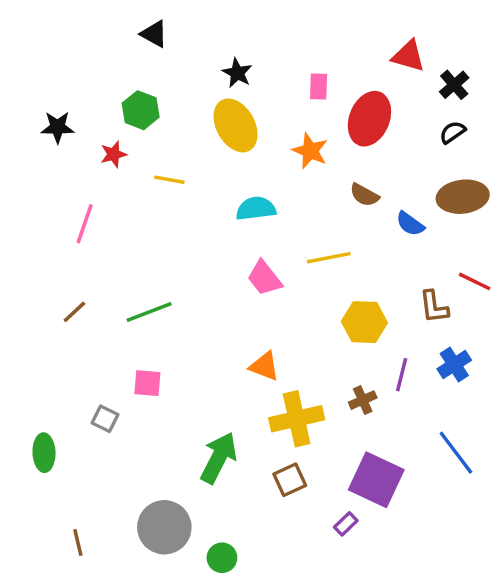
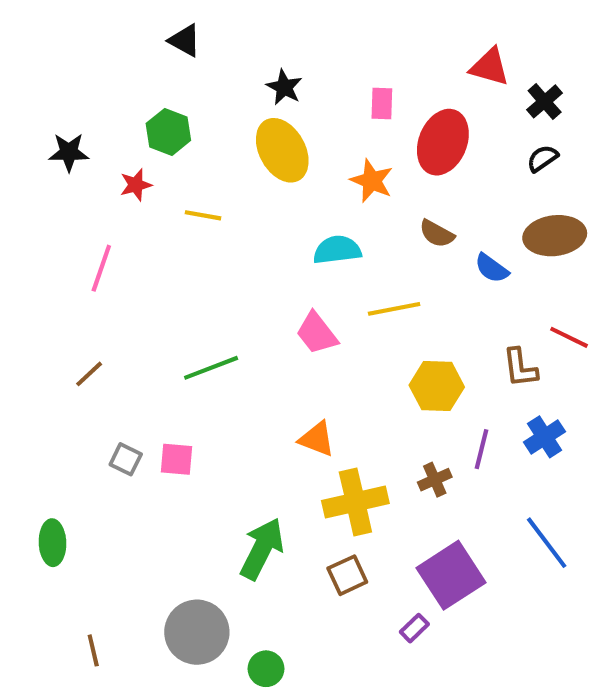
cyan semicircle: (256, 209) -> (337, 250), moved
green line: (149, 312) -> (211, 368), moved
gray square: (105, 419) -> (126, 459), moved
purple square: (376, 480) -> (451, 575), turned 32

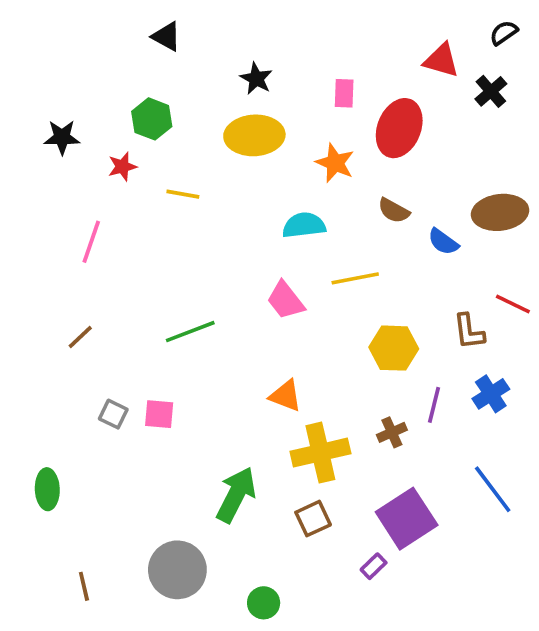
yellow ellipse: (282, 150) -> (254, 135), turned -64
black semicircle: (542, 158) -> (504, 33), moved
green circle: (266, 669) -> (264, 603), moved

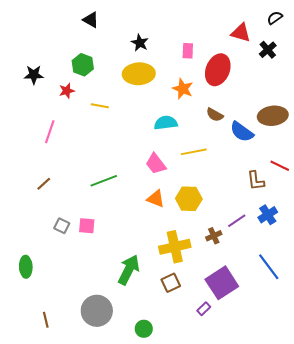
blue semicircle: (443, 242) -> (242, 132), size x1.4
yellow hexagon: (394, 348) -> (189, 199), moved
orange triangle: (286, 396) -> (156, 199), moved
purple line: (434, 405) -> (237, 221), turned 42

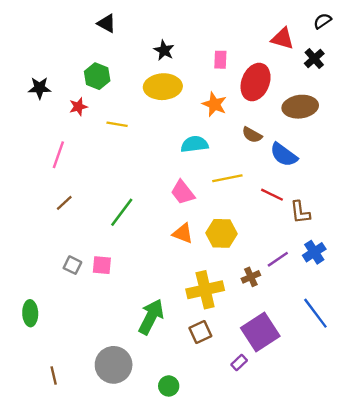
brown ellipse: (273, 116) -> (300, 107), moved
red line: (280, 166) -> (272, 195), moved
green line: (104, 181) -> (122, 212), turned -32
brown line: (44, 184) -> (64, 203), moved

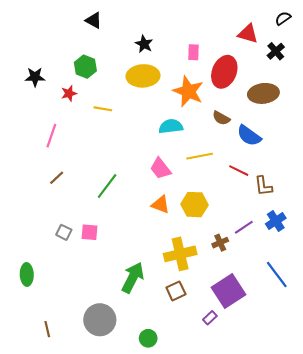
orange star: (214, 104) -> (188, 91), size x1.4

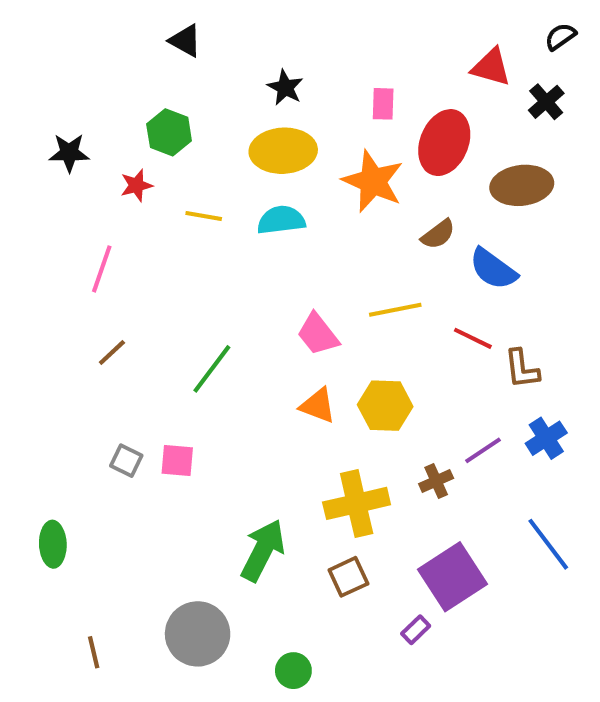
brown semicircle: (221, 118) -> (438, 234), turned -66
cyan semicircle: (171, 126) -> (281, 220), moved

